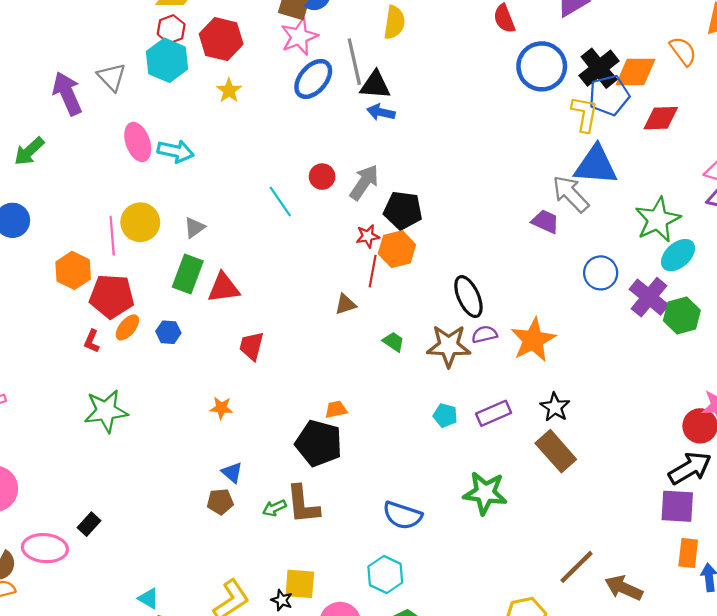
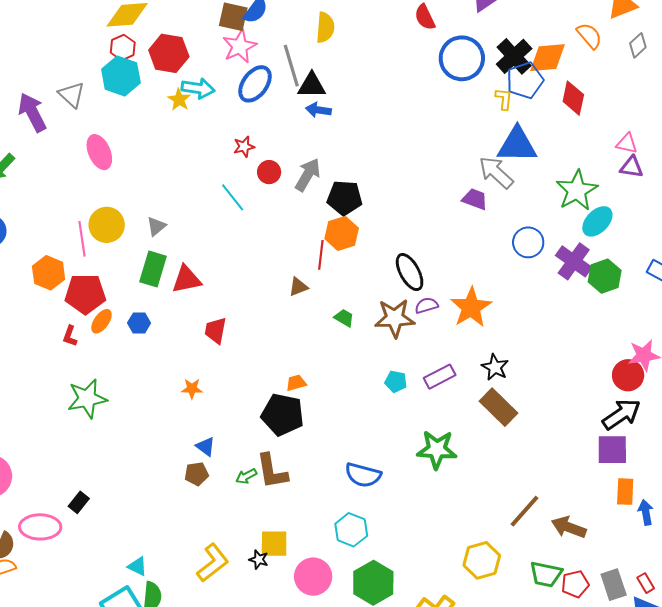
yellow L-shape: (585, 114) -> (504, 99), size x0.7
red diamond: (661, 118) -> (573, 98), turned -72
cyan arrow: (176, 151) -> (198, 88), moved
red star: (368, 236) -> (244, 147), moved

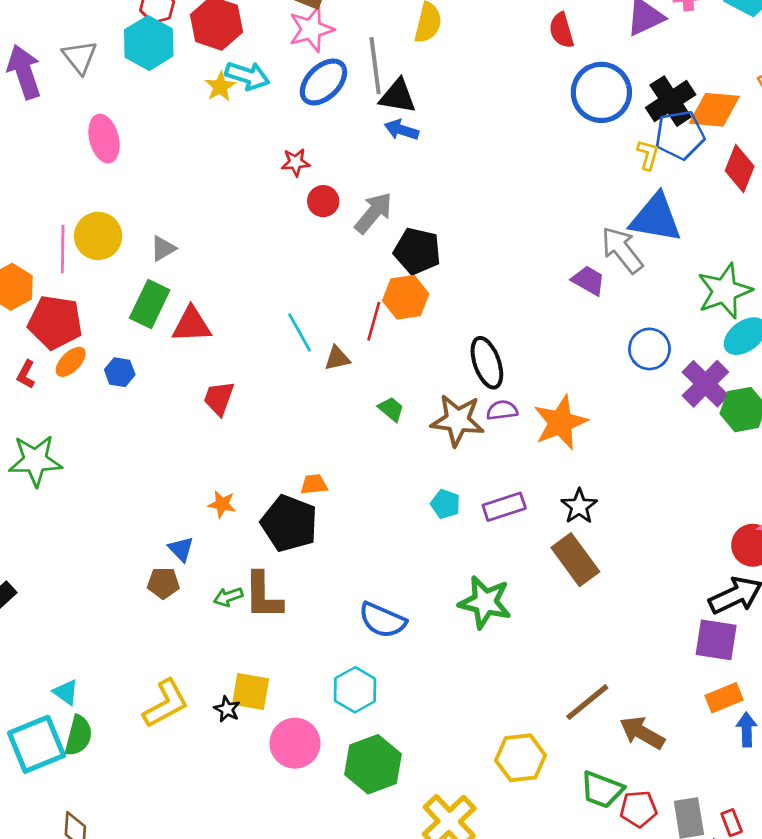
cyan line: (233, 197) -> (300, 332), moved
orange star: (192, 389) -> (222, 504), moved
orange rectangle: (625, 492) -> (724, 698), turned 56

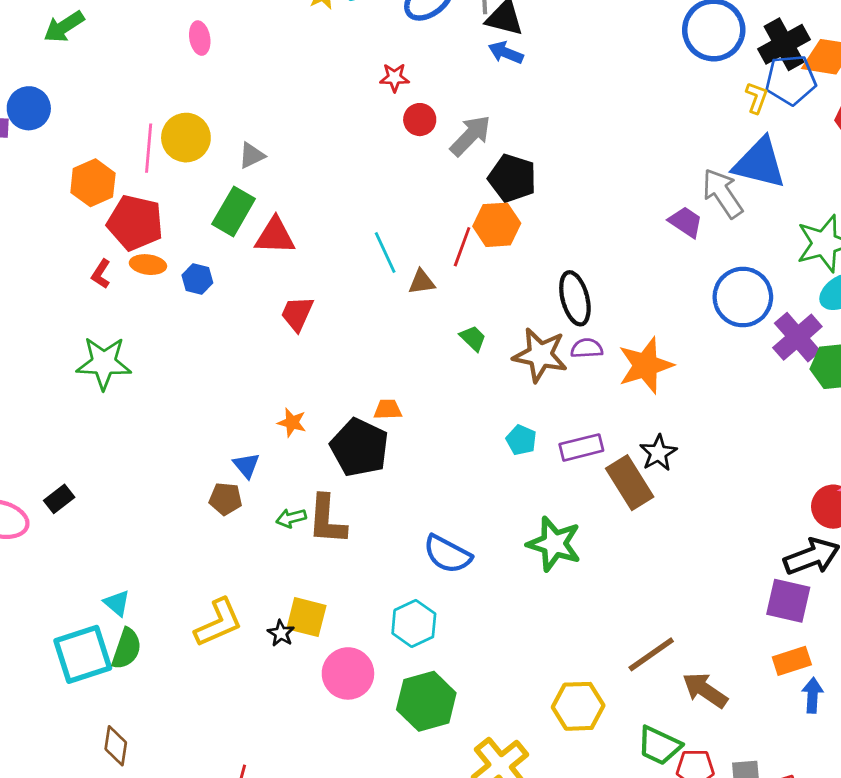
pink ellipse: (104, 139) -> (200, 38), size x0.7
blue circle: (649, 349) -> (743, 297), size x1.4
orange ellipse: (71, 362) -> (148, 265), turned 48
brown rectangle: (575, 560) -> (630, 483), moved

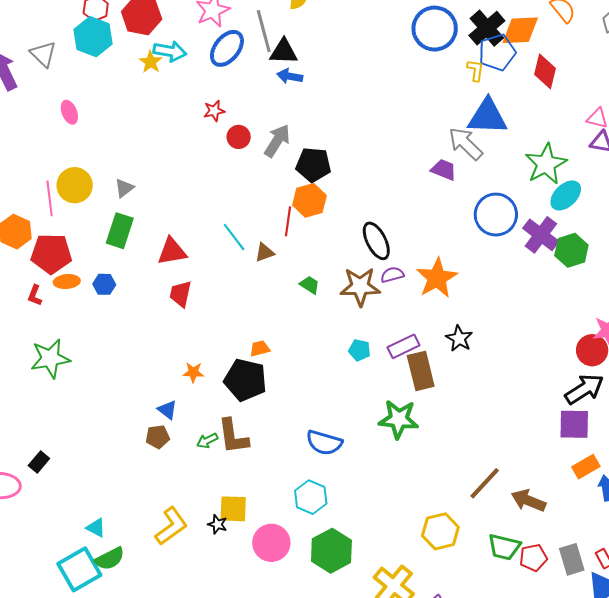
red triangle: (275, 236) -> (172, 251), moved
brown rectangle: (630, 483) -> (421, 371), moved, turned 30
green semicircle: (126, 649) -> (110, 559), turned 56

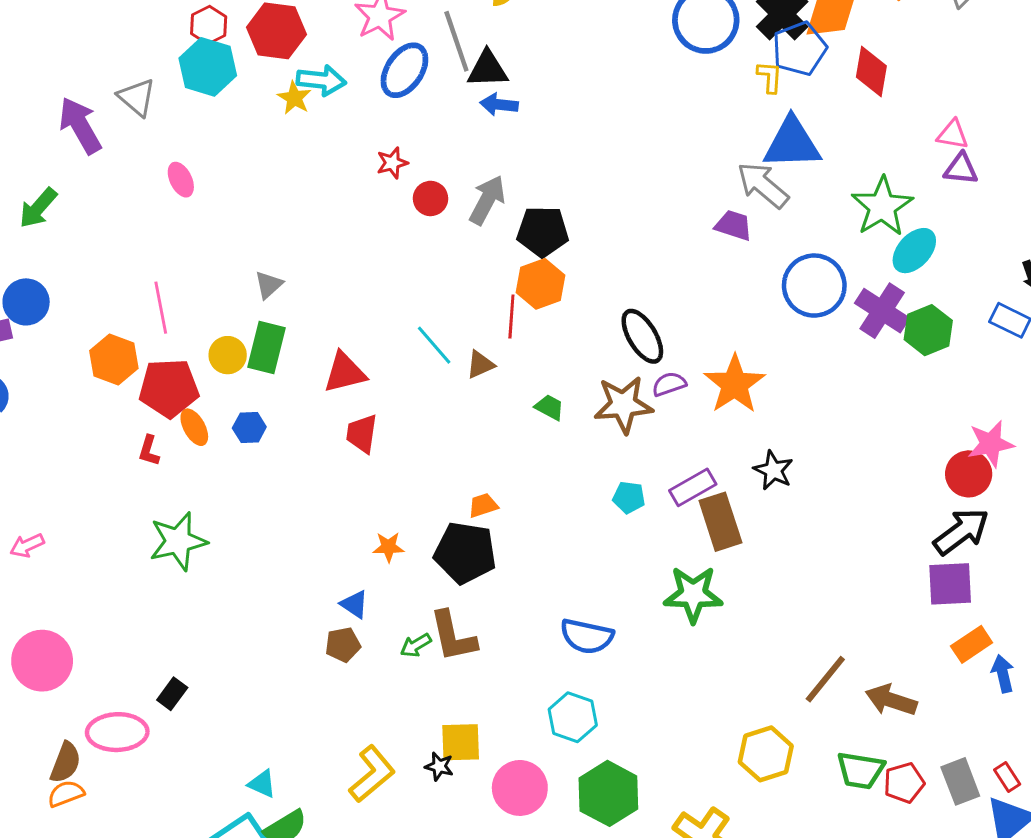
yellow circle: (75, 185) -> (228, 355), moved, size x0.7
orange ellipse: (67, 282) -> (194, 427), turned 70

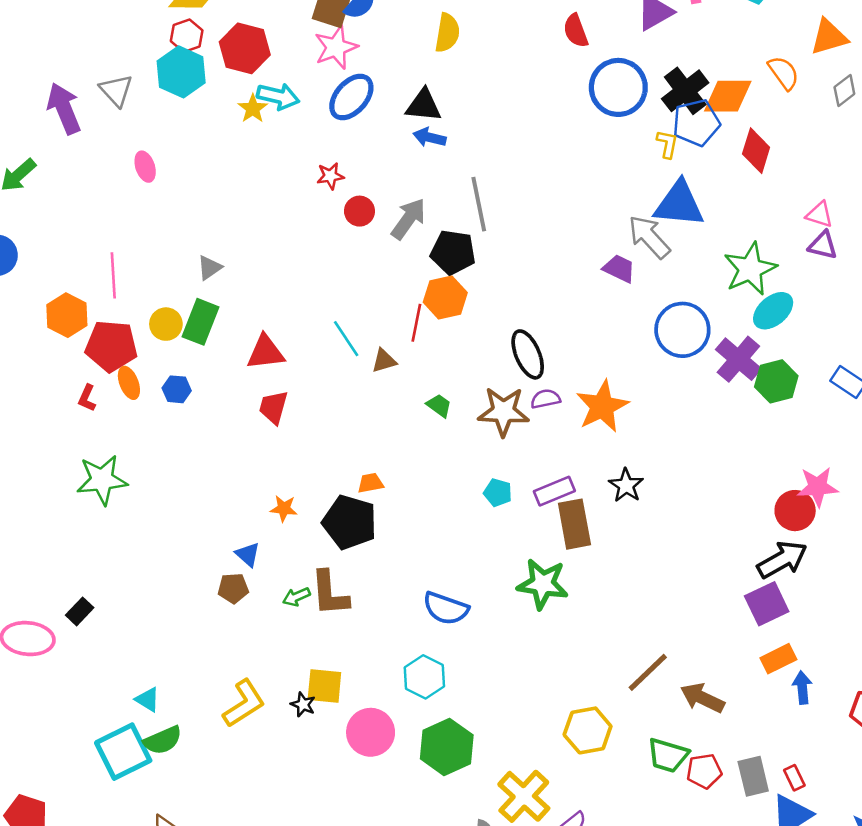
gray line: (456, 41) -> (479, 204), moved
purple square: (950, 584) -> (767, 604), turned -30

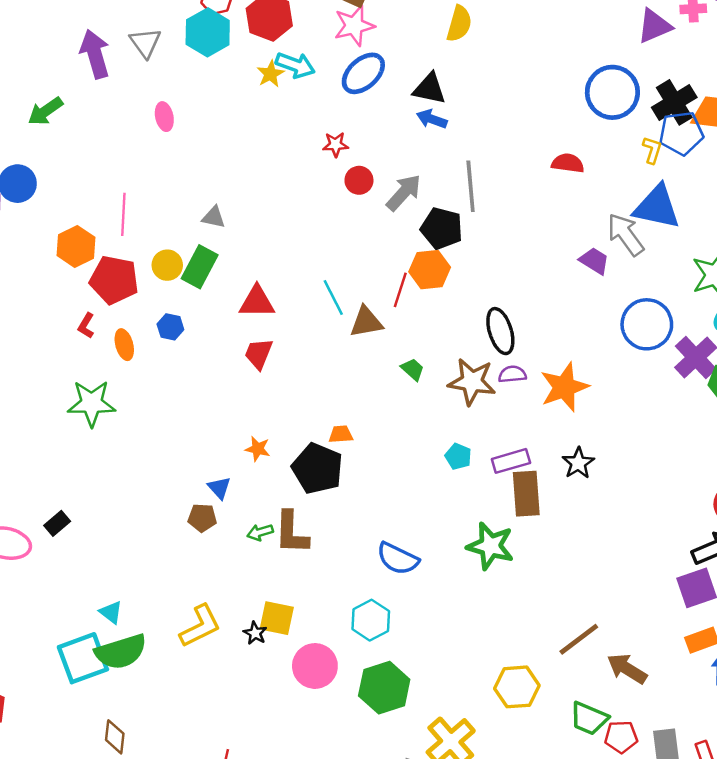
red semicircle: (576, 31) -> (568, 163), moved, turned 112
gray triangle: (209, 268) -> (214, 217), turned 40
brown triangle: (384, 361) -> (366, 322), size x1.4
orange ellipse: (129, 383) -> (124, 345), moved
green semicircle: (163, 740) -> (121, 652), size x1.4

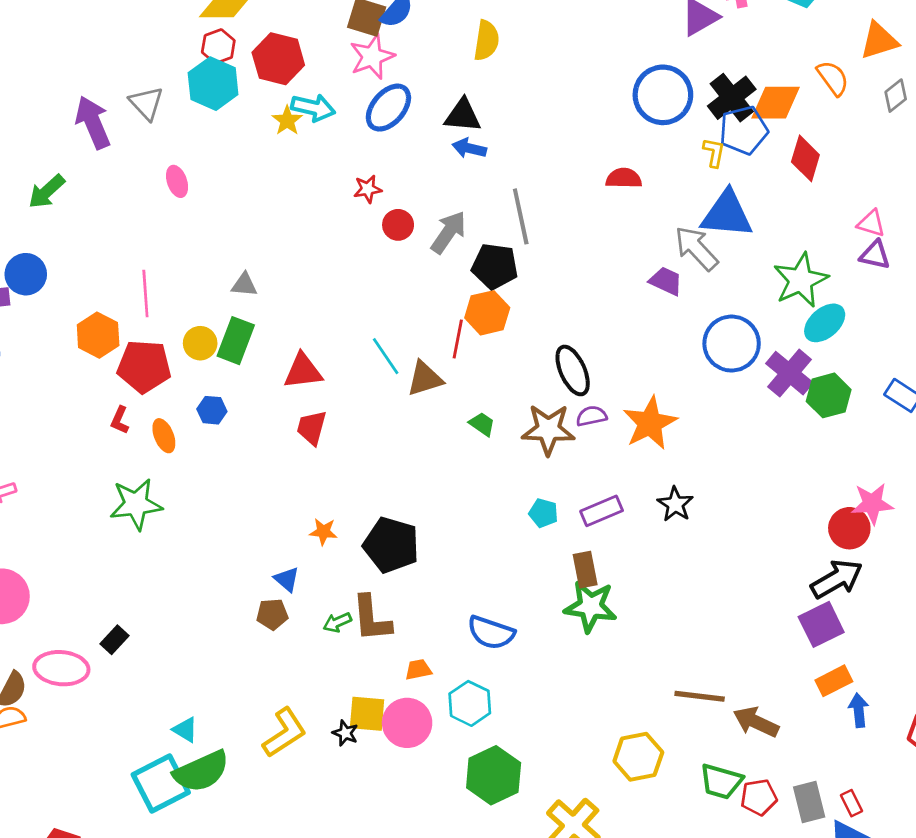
orange trapezoid: (341, 434) -> (418, 670), moved
brown rectangle: (526, 494) -> (585, 570), moved, size x0.7
brown line: (579, 639) -> (700, 696), turned 51
pink circle: (315, 666) -> (407, 723), moved

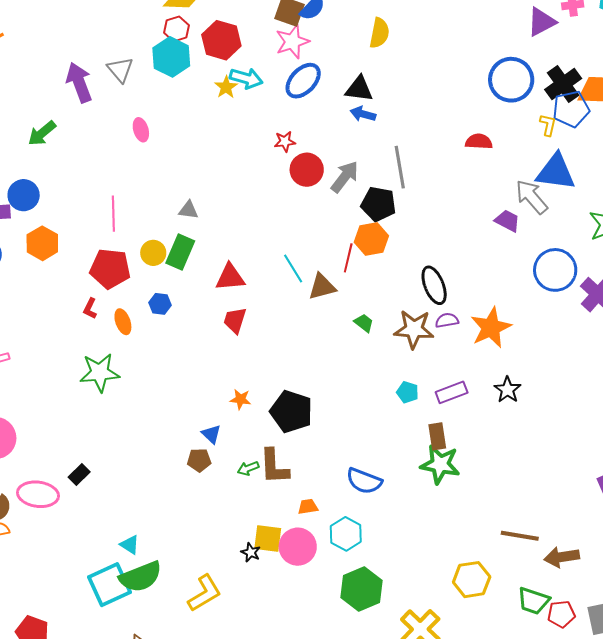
red circle: (398, 225) -> (307, 170), size x1.4
orange hexagon: (98, 335) -> (42, 243), moved
brown arrow: (756, 722) -> (562, 557), turned -36
yellow L-shape: (284, 733) -> (204, 593), moved

